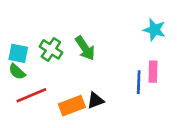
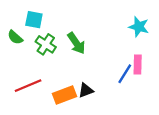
cyan square: (18, 53) -> (34, 20), moved
green semicircle: (17, 72) -> (15, 37), moved
blue line: (139, 82) -> (125, 74), turned 30

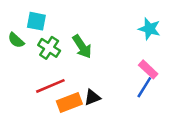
pink rectangle: (138, 64) -> (148, 69), turned -48
blue line: (125, 74) -> (144, 87), moved
red line: (28, 86) -> (50, 86), moved

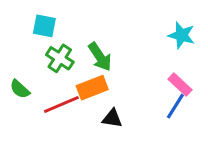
green semicircle: (16, 40) -> (20, 89), moved
black triangle: (92, 97) -> (112, 118), turned 30
orange rectangle: (69, 102) -> (92, 88), moved

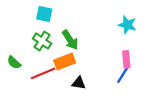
cyan square: (44, 26) -> (44, 14), moved
pink rectangle: (180, 85) -> (126, 59), turned 42

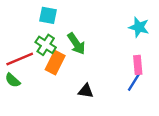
orange rectangle: (65, 61) -> (55, 63), moved, turned -42
green semicircle: (14, 63) -> (13, 80), moved
red line: (43, 73) -> (20, 59), moved

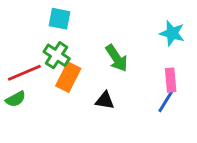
green arrow: (76, 44) -> (117, 58), moved
green semicircle: (13, 80) -> (16, 99), turned -70
black triangle: (86, 91) -> (105, 101), moved

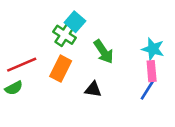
cyan square: (59, 19) -> (75, 22), moved, turned 30
cyan star: (172, 33) -> (153, 49), moved
green cross: (57, 55) -> (65, 35), moved

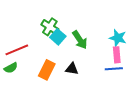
cyan square: (75, 22) -> (58, 37), moved
orange rectangle: (61, 69) -> (47, 70), moved
blue line: (148, 89) -> (114, 69), turned 54

